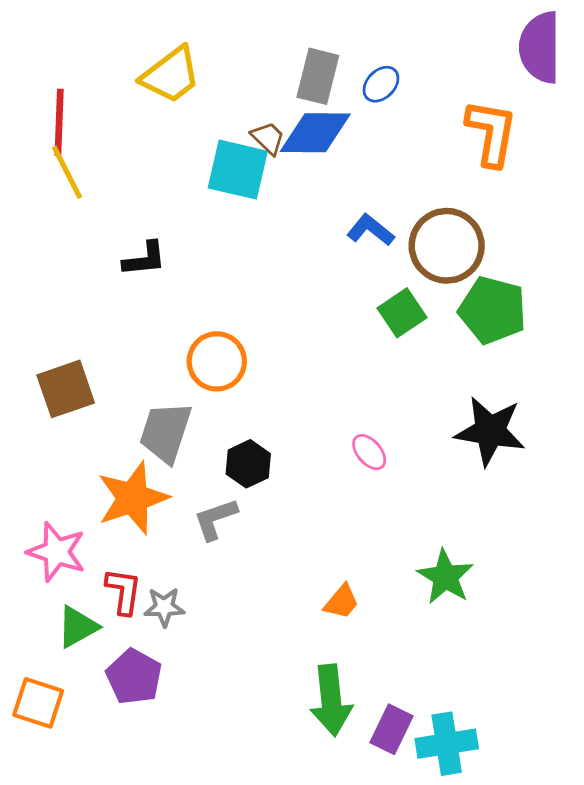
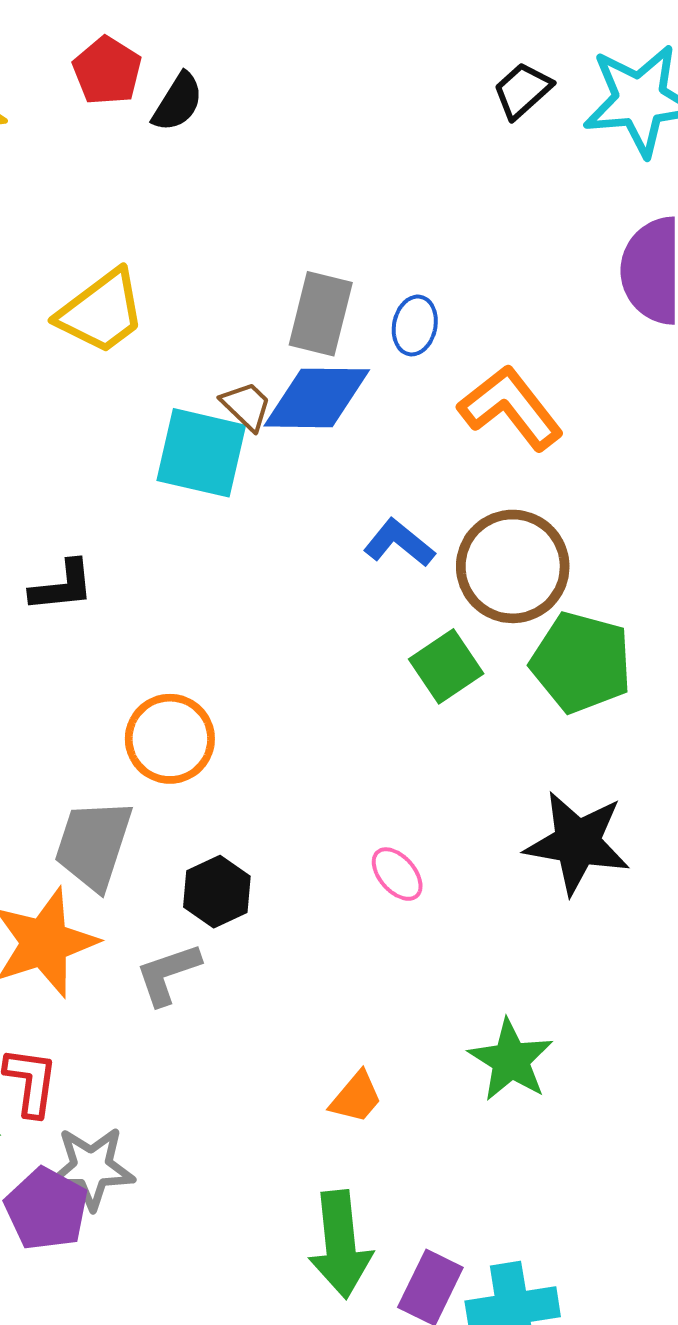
blue ellipse: (381, 84) -> (415, 325), turned -33
orange L-shape: (491, 133) -> (511, 408), moved, turned -48
gray star: (164, 607) -> (92, 1168), moved, size x1.4

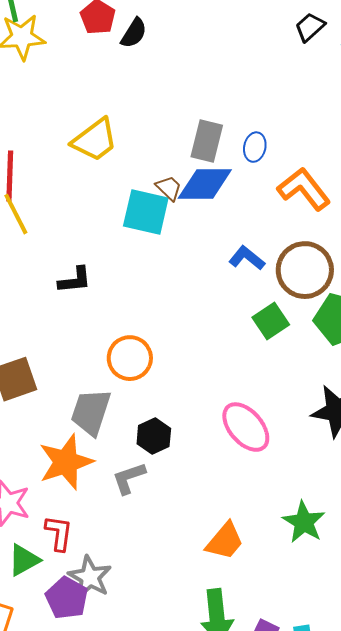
pink ellipse: (397, 874) -> (246, 427), size x1.8
orange trapezoid: (356, 1097) -> (225, 541), size x1.4
gray star: (92, 1168) -> (90, 577), turned 30

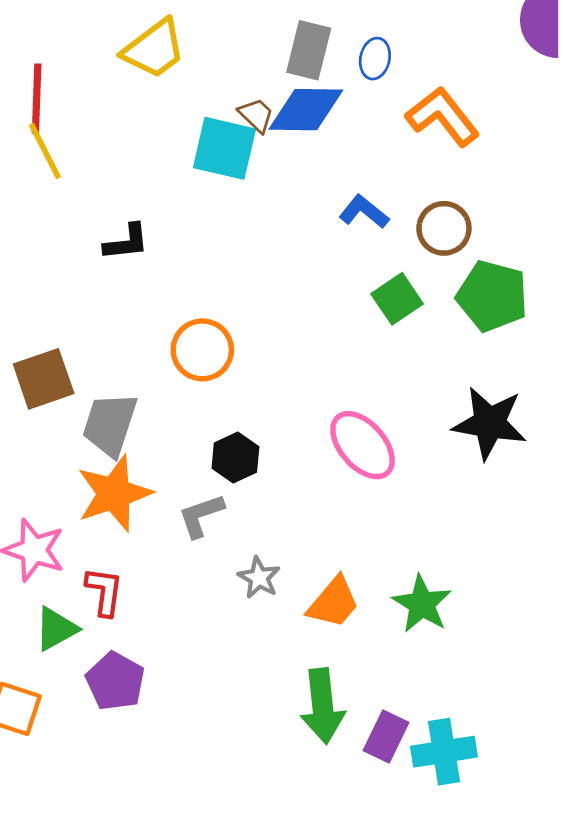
brown circle: (305, 270) -> (444, 228), size x0.7
gray trapezoid: (91, 412) -> (110, 424), moved
green star: (304, 522) -> (422, 604), moved
gray star: (90, 577) -> (259, 578), moved, size x0.7

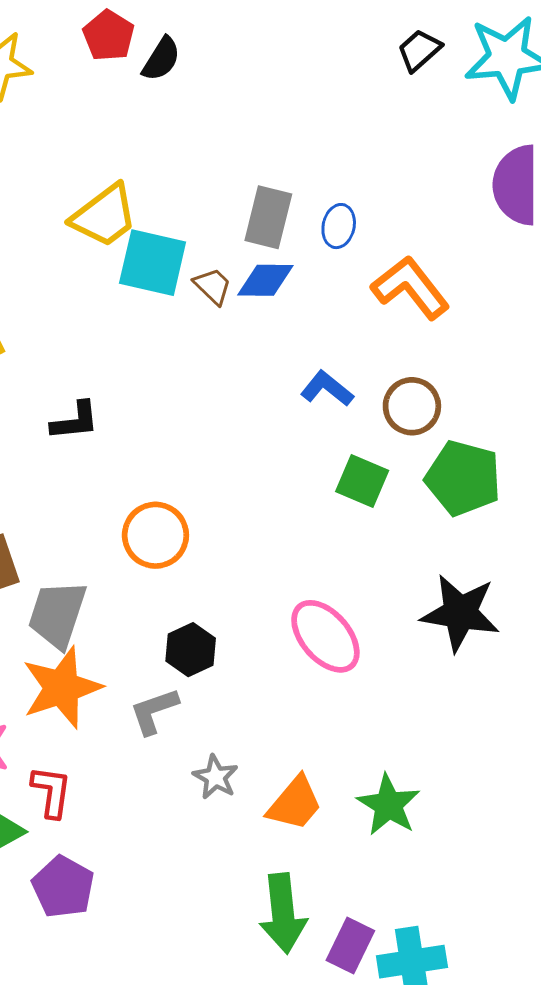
blue diamond: (306, 110) -> (265, 280), size x0.7
cyan square: (224, 148) -> (153, 263), moved
green square: (397, 299) -> (362, 481), turned -33

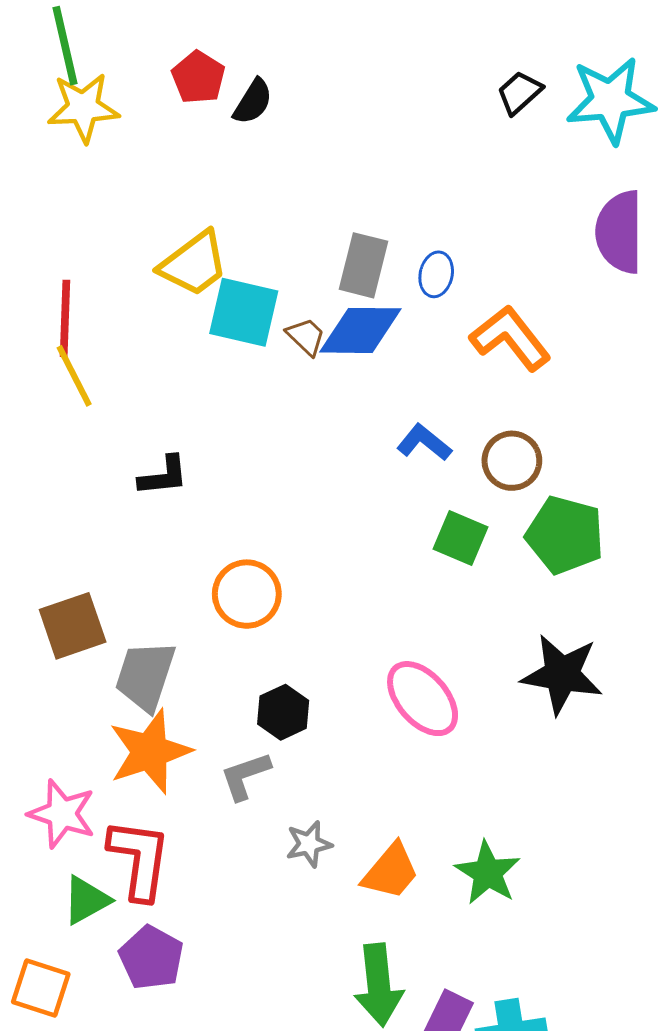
blue diamond: (265, 280) -> (360, 330), size x1.4
gray star: (216, 777) -> (309, 844), turned 30
red L-shape: (51, 792) -> (139, 859), size x1.5

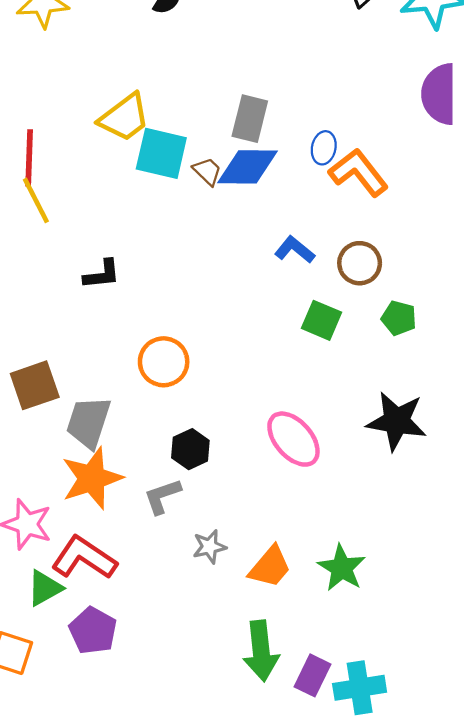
blue ellipse: (436, 274) -> (324, 148), moved
green pentagon: (565, 535) -> (399, 318), size x0.6
red L-shape: (139, 859) -> (84, 558), turned -64

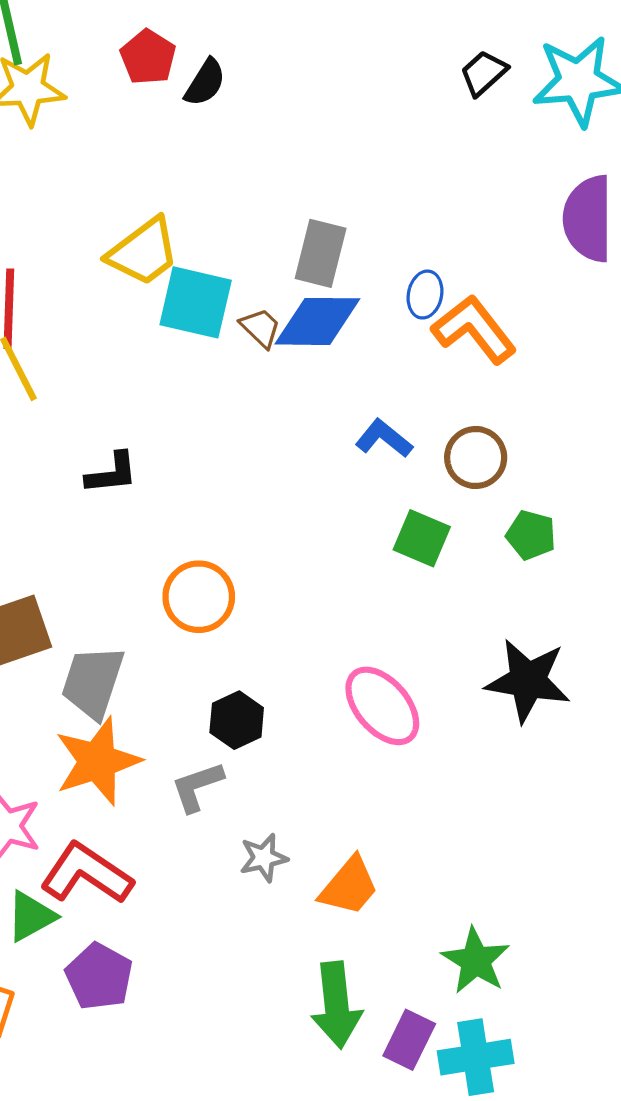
green star: (342, 568) -> (476, 961), moved

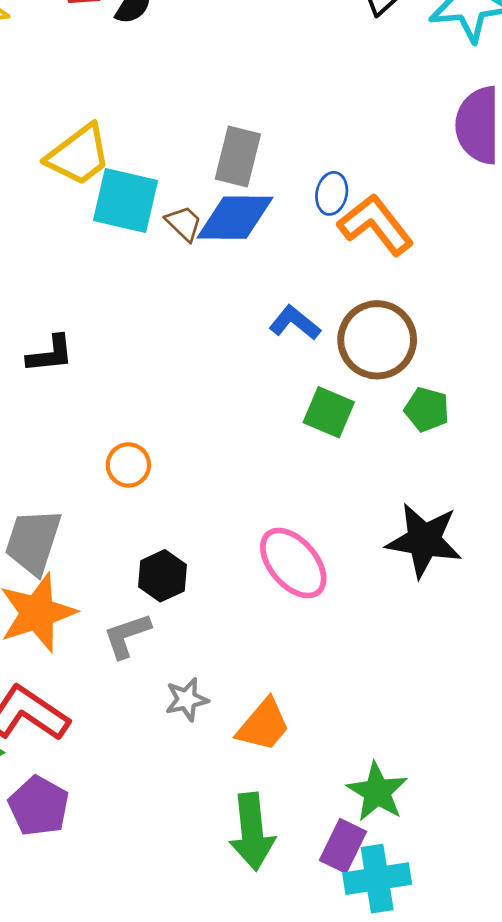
brown circle: (476, 457) -> (377, 340), size x1.4
orange circle: (199, 597) -> (128, 465), size x0.7
purple rectangle: (409, 1040) -> (343, 846), moved

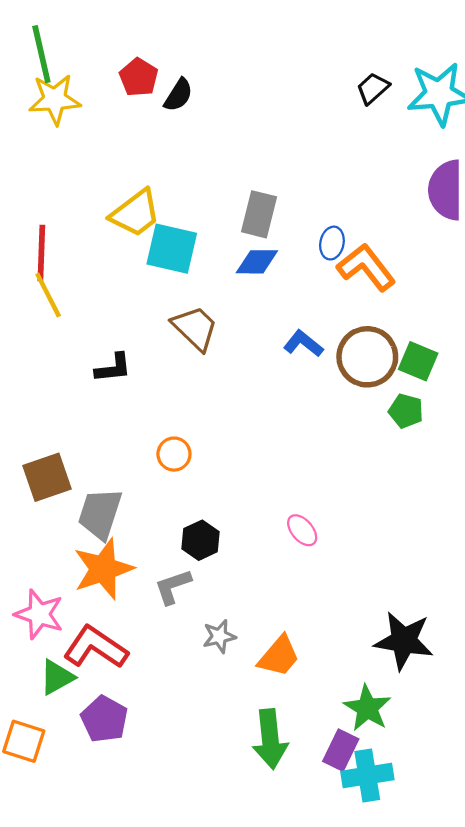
blue diamond: (235, 218) -> (257, 262), size x0.7
brown trapezoid: (184, 223) -> (195, 328), moved, size x1.6
green square: (329, 412) -> (418, 361), moved
black star: (424, 540) -> (404, 641), moved
pink ellipse: (293, 563) -> (302, 530), size x0.6

